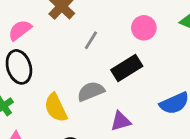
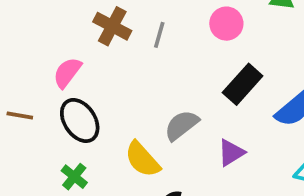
gray line: (91, 40) -> (159, 35), moved
black rectangle: (127, 68) -> (243, 84), moved

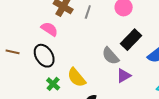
pink semicircle: (67, 73) -> (49, 29), moved, turned 84
gray semicircle: (182, 125) -> (110, 56), moved, turned -96
green cross: (74, 177) -> (53, 84), moved

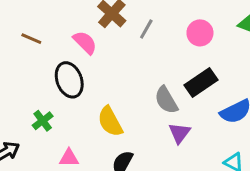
brown line: (13, 52) -> (31, 39), moved
purple triangle: (124, 76) -> (179, 133), turned -35
green cross: (53, 84) -> (43, 121), moved

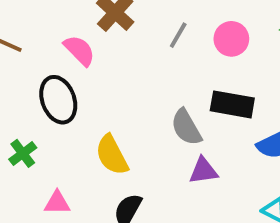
gray line: (146, 29) -> (178, 35), moved
black rectangle: (201, 83) -> (232, 104), turned 44
purple triangle: (179, 133) -> (203, 171), turned 45

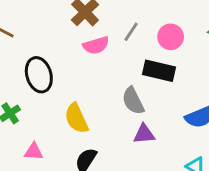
pink semicircle: (79, 50) -> (96, 45), moved, turned 115
black rectangle: (232, 104) -> (159, 71), moved

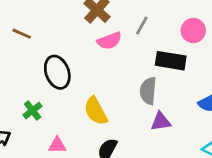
pink circle: (171, 37) -> (193, 31), moved
gray semicircle: (133, 101) -> (148, 91), turned 36

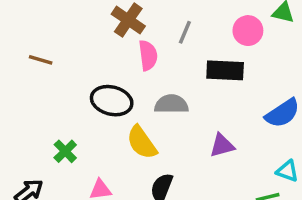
pink semicircle: (109, 41) -> (148, 55), turned -70
black ellipse: (57, 72) -> (112, 101), moved, turned -48
gray semicircle: (148, 91) -> (171, 104), moved, turned 92

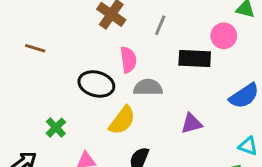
pink circle: (248, 31) -> (224, 36), moved
pink semicircle: (148, 55) -> (128, 60), moved
yellow semicircle: (142, 142) -> (122, 120), turned -108

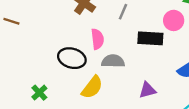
brown line: (35, 48) -> (11, 21), moved

